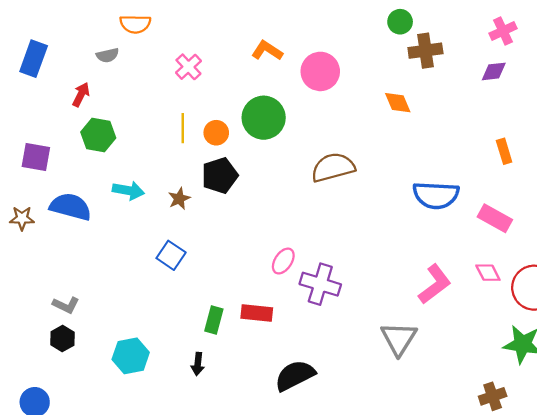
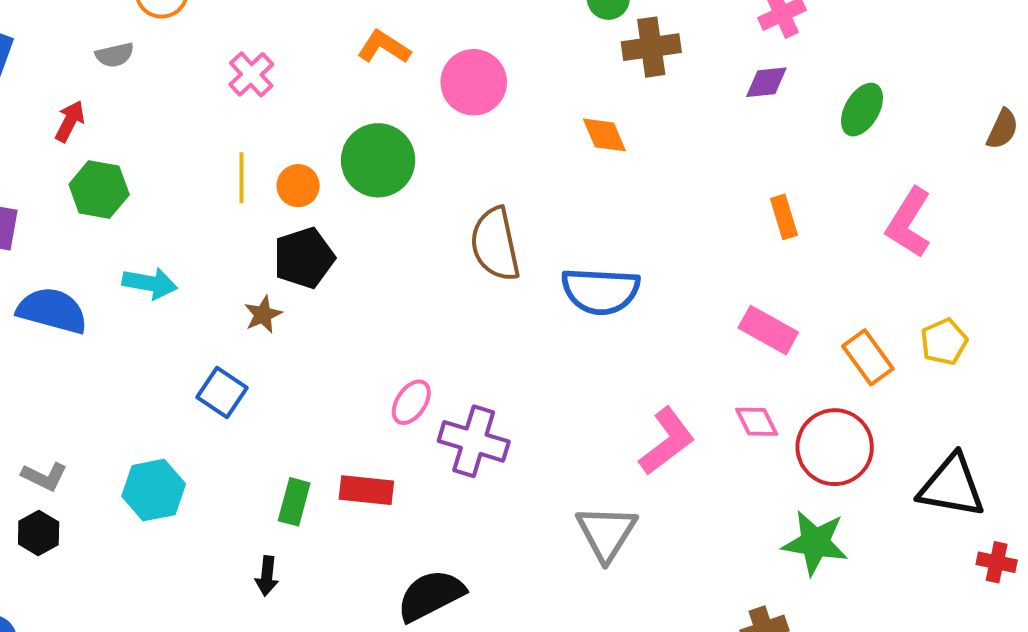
brown semicircle: (333, 167) -> (495, 244), turned -87
blue semicircle: (436, 195) -> (601, 291), moved
brown star: (179, 199) -> (263, 314), moved
cyan hexagon: (131, 356) -> (154, 490), moved

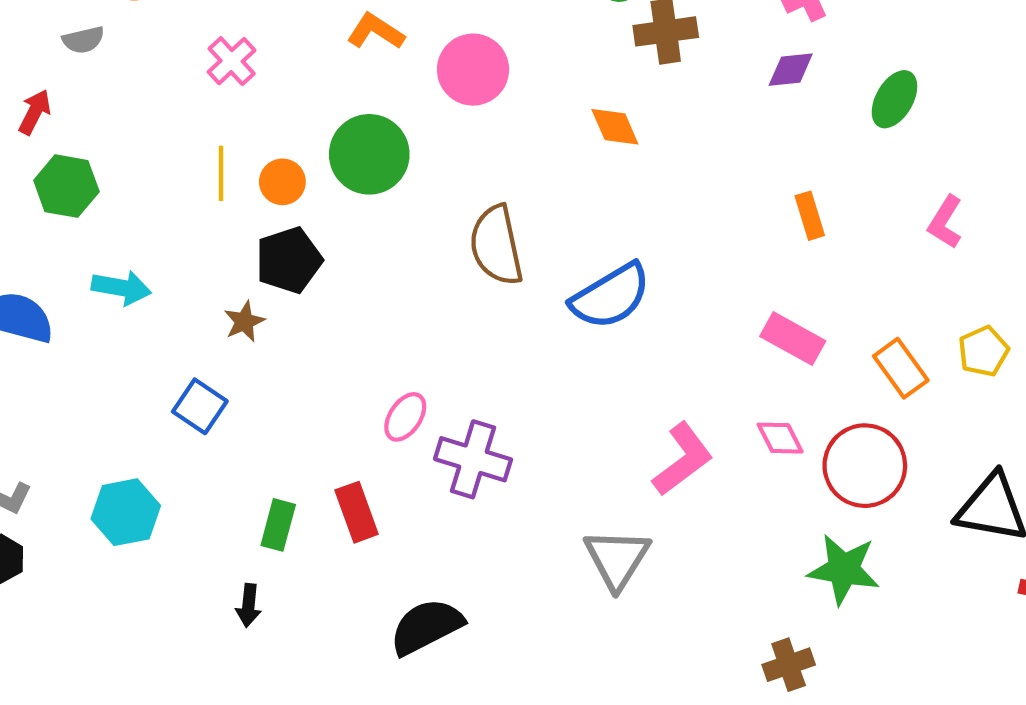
pink L-shape: (909, 223) -> (945, 222), size x0.7
blue semicircle: (601, 291) -> (611, 296), turned -34
red rectangle: (366, 490) -> (357, 512), turned 64

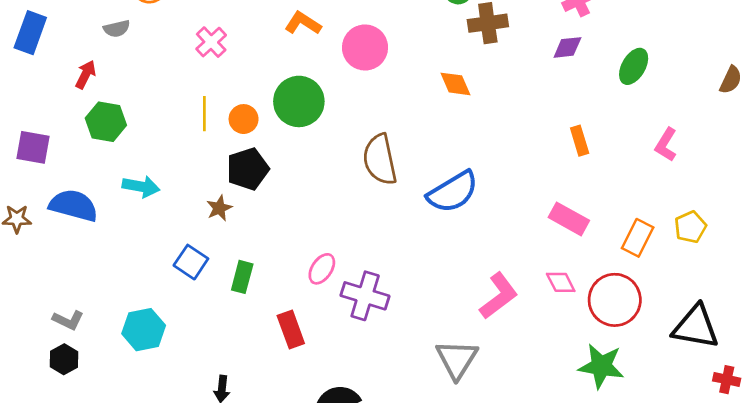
orange rectangle: (901, 368) -> (638, 238), turned 63
green rectangle: (278, 525) -> (242, 277), moved

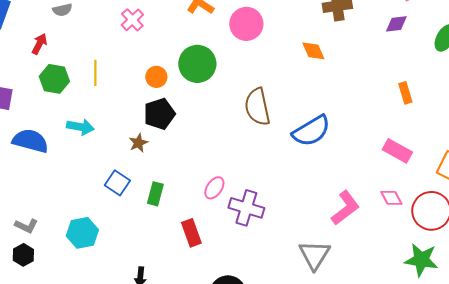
yellow line: (204, 114) -> (95, 73), moved

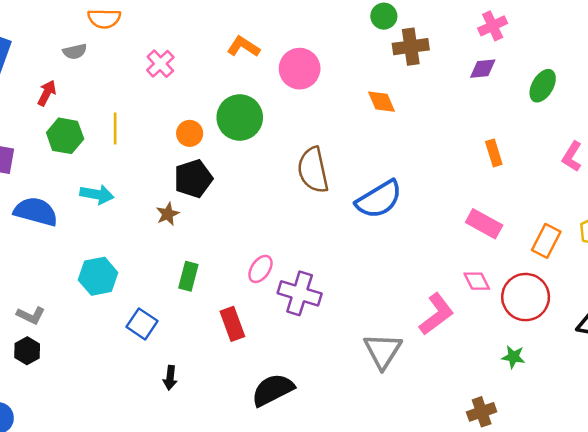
blue square: (117, 183) -> (142, 324), moved
pink L-shape: (345, 208) -> (436, 314), moved
cyan hexagon: (82, 233) -> (98, 276), moved
green star: (421, 260) -> (513, 357), size x0.6

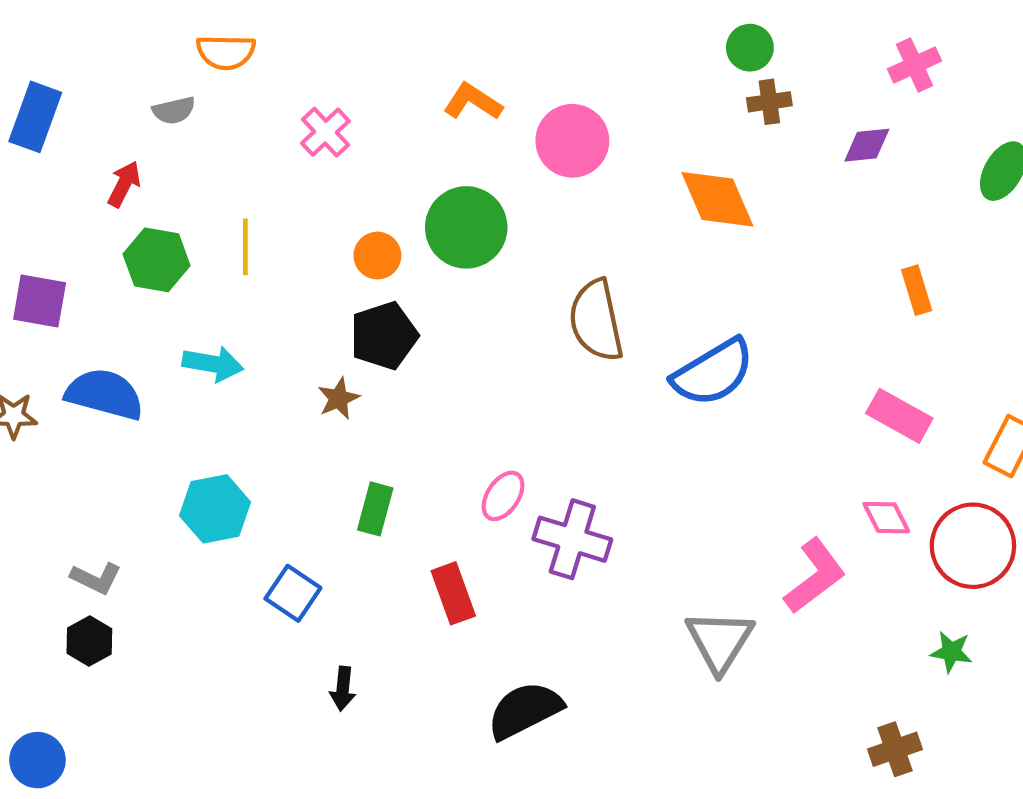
green circle: (384, 16) -> (750, 48), moved
brown cross: (411, 47) -> (769, 102), size x0.7
purple diamond: (483, 69) -> (867, 145), moved
orange diamond: (381, 102) -> (717, 199), size x1.5

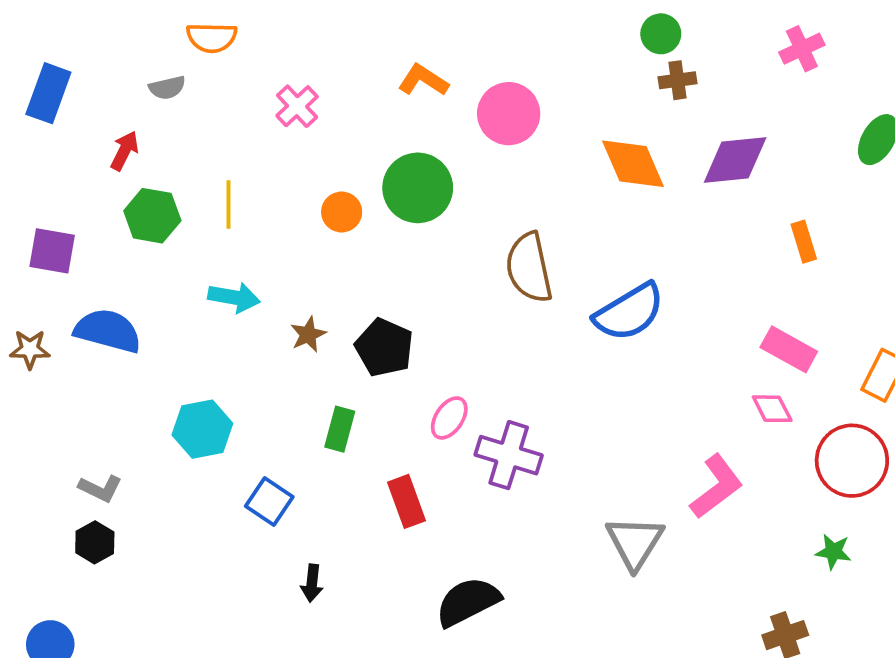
purple diamond: (867, 145) -> (735, 160), moved, size x1.6
black pentagon: (384, 336) -> (384, 347), moved, turned -30
cyan arrow: (213, 364) -> (234, 297), moved
pink diamond: (886, 518) -> (772, 409), moved

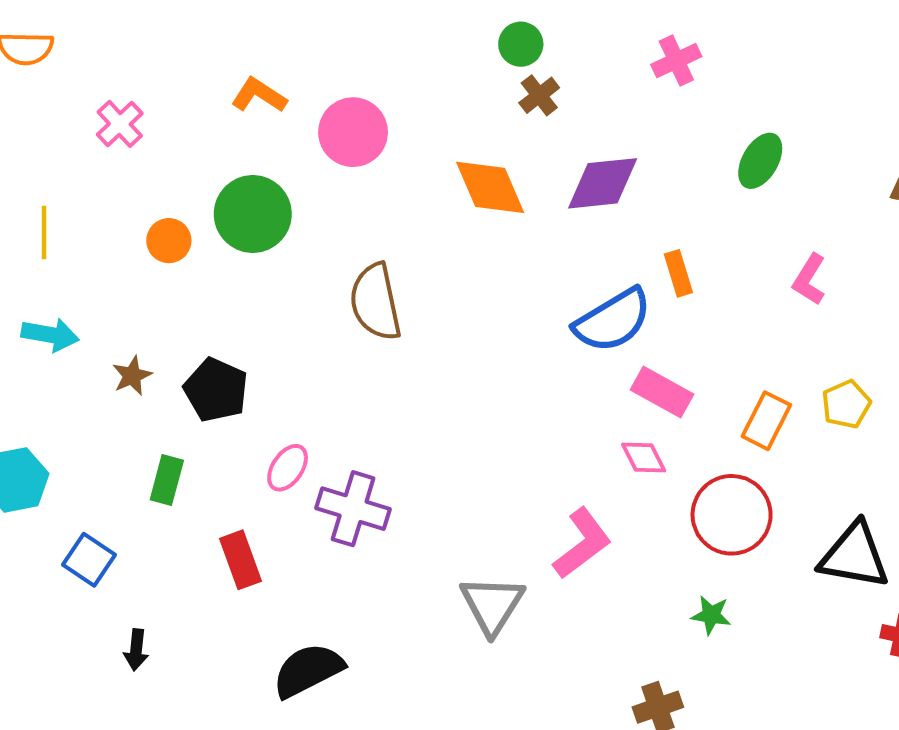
brown cross: (678, 80) -> (539, 95), turned -30
blue semicircle: (629, 312) -> (613, 320), moved

